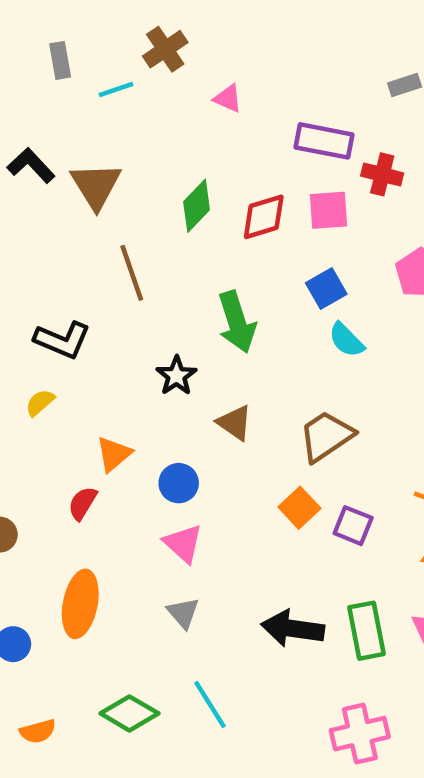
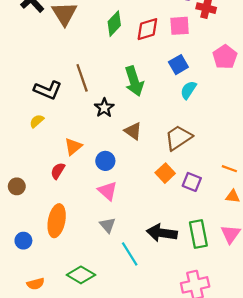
brown line: (132, 273) -> (82, 78), moved
cyan semicircle: (346, 340) -> (188, 90), turned 78
cyan line: (210, 705) -> (130, 254), moved

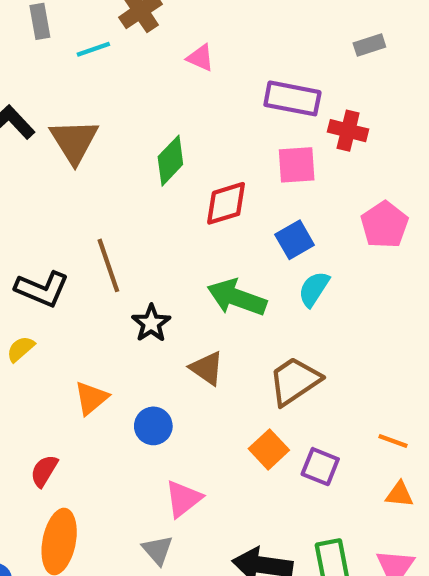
red diamond: (147, 29) -> (226, 203), moved
green arrow: (134, 81) -> (237, 298), moved, turned 128
red semicircle: (58, 171) -> (44, 471), moved
pink triangle: (108, 191) -> (183, 499), moved, turned 40

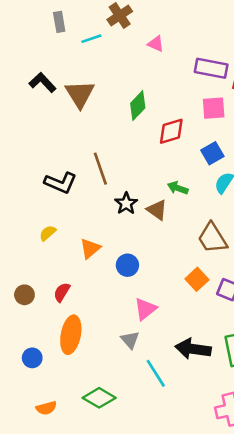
green arrow: (237, 298) -> (178, 188), size x0.6
yellow semicircle: (21, 349) -> (48, 233), moved
brown triangle: (207, 368) -> (157, 210), moved
brown trapezoid: (295, 381) -> (212, 238), turned -88

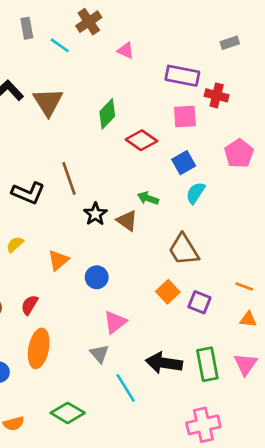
cyan line: (91, 39) -> (60, 45), turned 54
red diamond: (171, 131) -> (141, 140), turned 52

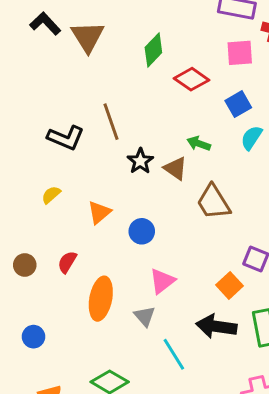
brown trapezoid: (184, 250) -> (213, 202), moved
orange square: (168, 292) -> (230, 285), moved
orange ellipse: (39, 348) -> (101, 299), moved

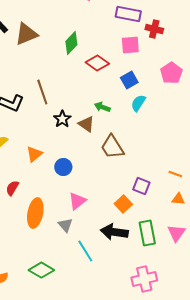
brown triangle: (88, 37) -> (26, 34), turned 40

